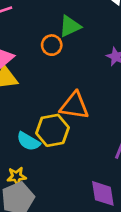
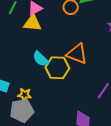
cyan semicircle: (28, 141) -> (41, 59), moved

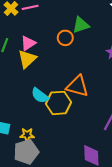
yellow triangle: (32, 23) -> (27, 59), turned -42

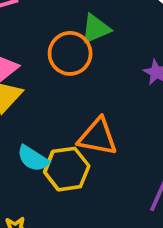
orange circle: (65, 38) -> (70, 53), size x1.5

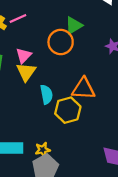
cyan semicircle: (33, 159) -> (46, 94), moved, turned -126

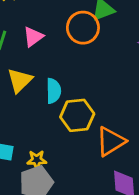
yellow triangle: (26, 72) -> (20, 80), moved
orange triangle: (83, 89) -> (111, 141), moved, turned -45

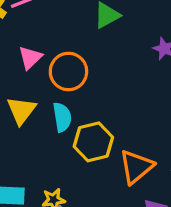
orange circle: (83, 28) -> (68, 72), moved

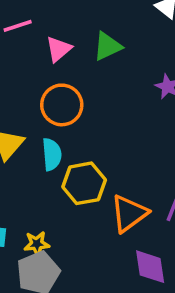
pink triangle: (30, 58) -> (59, 49), moved

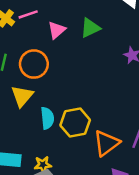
orange circle: (62, 105) -> (34, 64), moved
cyan semicircle: (52, 154) -> (47, 118), moved

